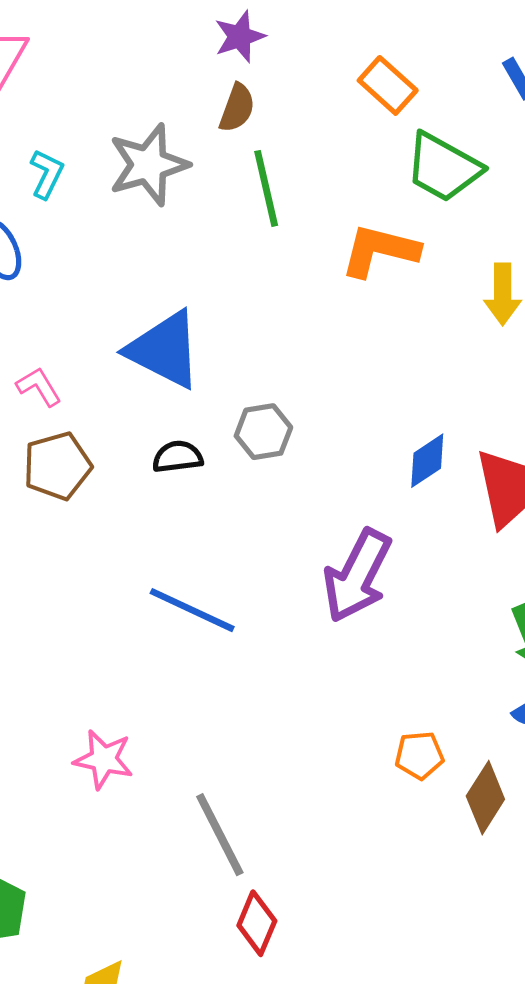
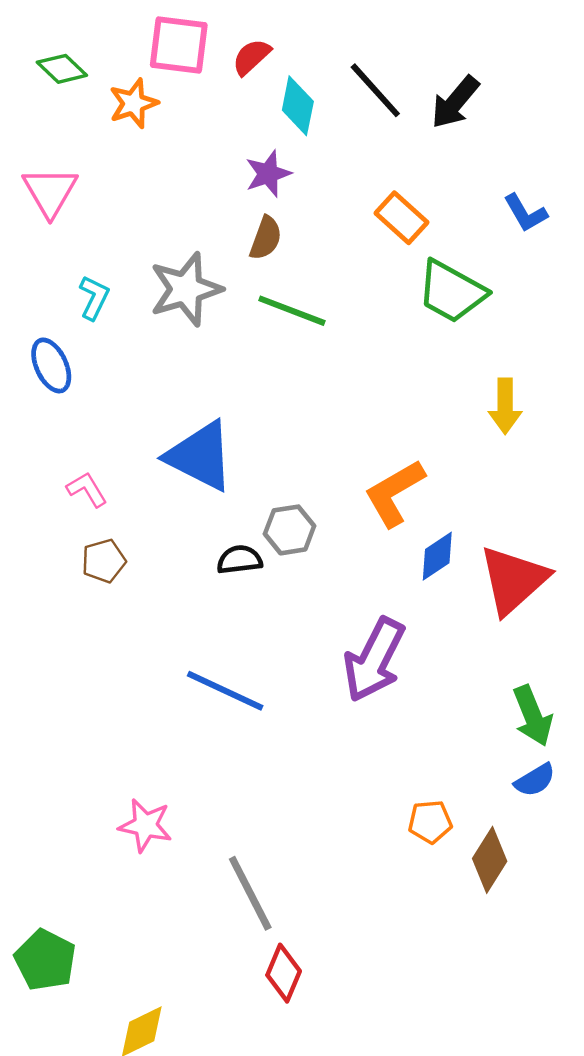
green line: (266, 188) -> (292, 311), turned -56
orange L-shape: (380, 251) -> (394, 493), moved, turned -44
black semicircle: (178, 457) -> (239, 560), moved
brown pentagon: (57, 466) -> (104, 561), size x0.7

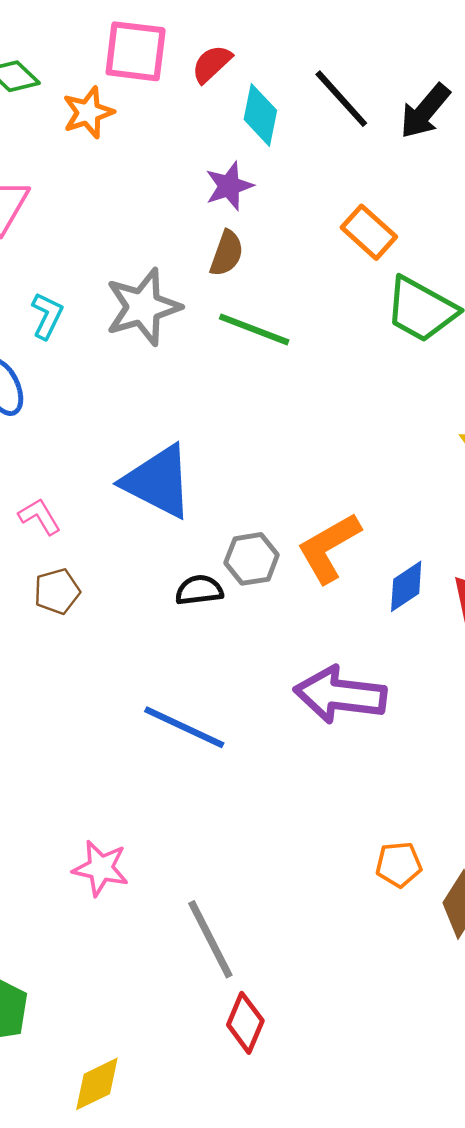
orange L-shape: (394, 493) -> (329, 548), moved
purple arrow: (374, 660) -> (340, 695), turned 70

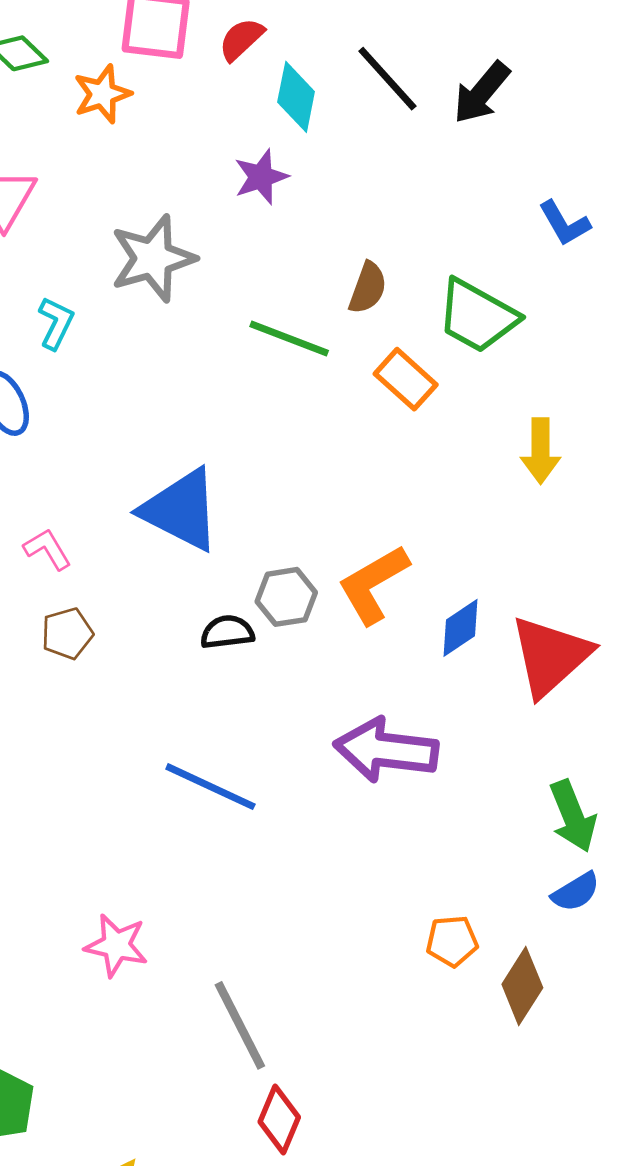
orange rectangle: (369, 232) -> (406, 379), moved
brown semicircle: (227, 253) -> (368, 288), moved
gray star: (143, 307) -> (153, 258), moved

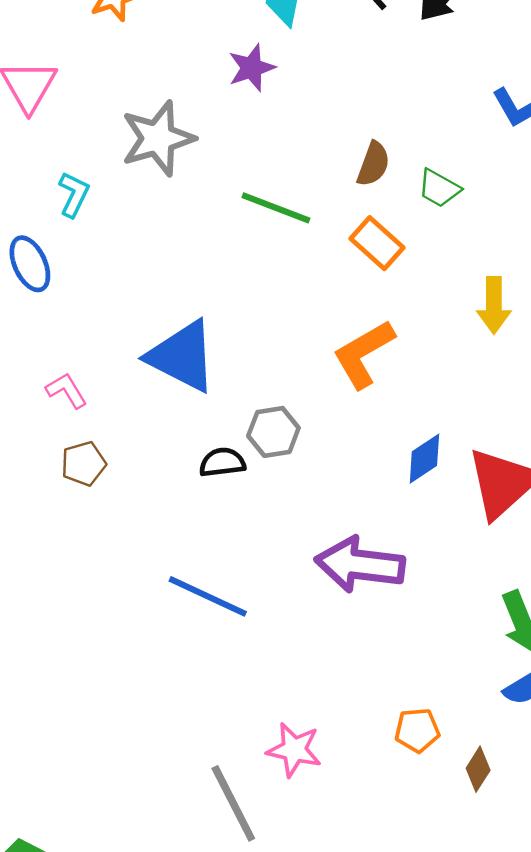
brown semicircle: (368, 288) -> (373, 164), moved
green trapezoid: (477, 316) -> (439, 188), size x0.6
orange L-shape: (373, 584) -> (364, 354), moved
pink star: (116, 945) -> (294, 750), moved
brown diamond: (522, 986) -> (478, 769), size x0.7

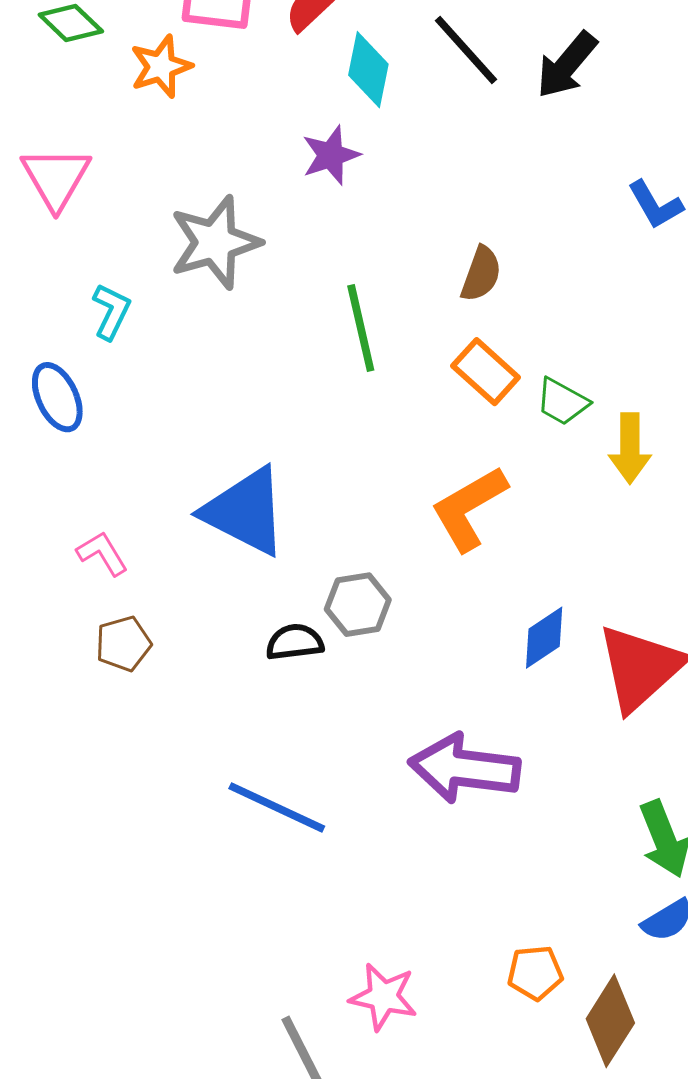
green trapezoid: (439, 188) -> (562, 402), moved
green line: (276, 208) -> (361, 328), turned 56
brown diamond: (478, 769) -> (610, 1021), size x1.6

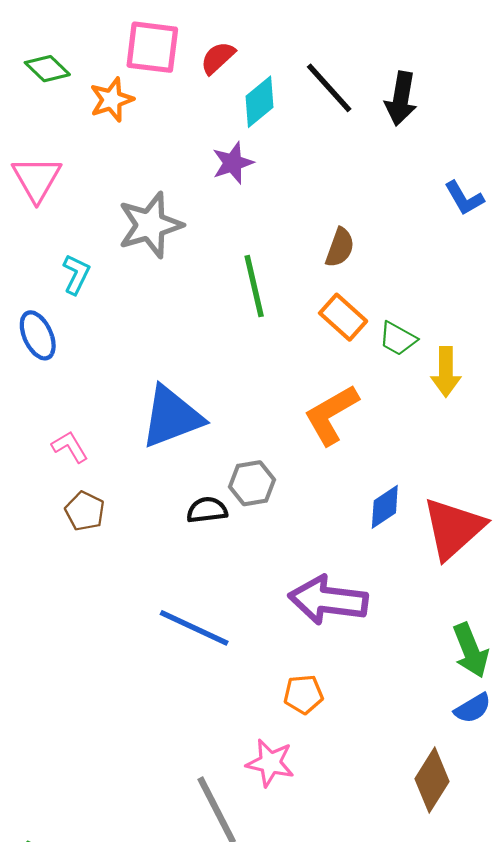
black arrow: (567, 65) -> (401, 99), turned -30
cyan diamond: (368, 70) -> (259, 102), turned 39
blue triangle: (245, 511) -> (172, 417), turned -48
brown pentagon: (123, 644) -> (85, 511), turned -30
orange pentagon: (535, 973) -> (303, 694), moved

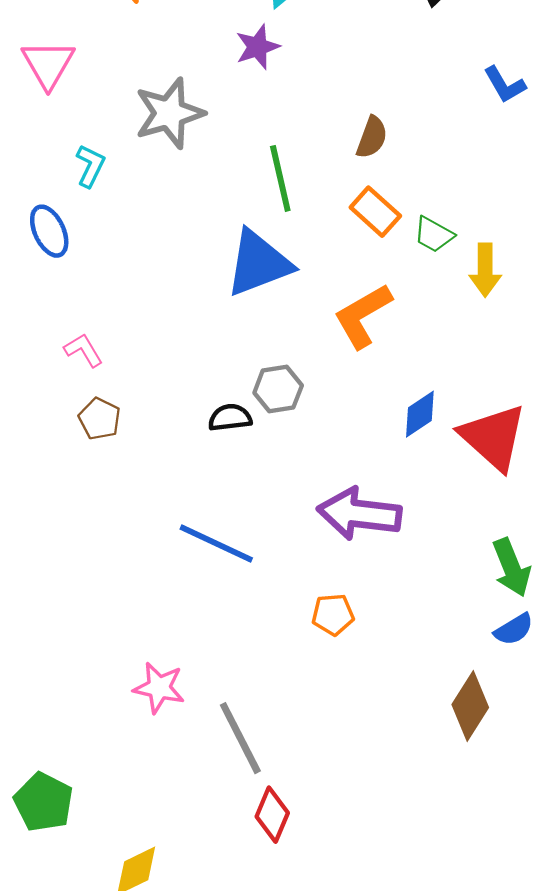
blue triangle: (172, 417) -> (259, 263), moved
red triangle: (453, 528) -> (493, 437), turned -36
pink star: (270, 763) -> (159, 688), moved

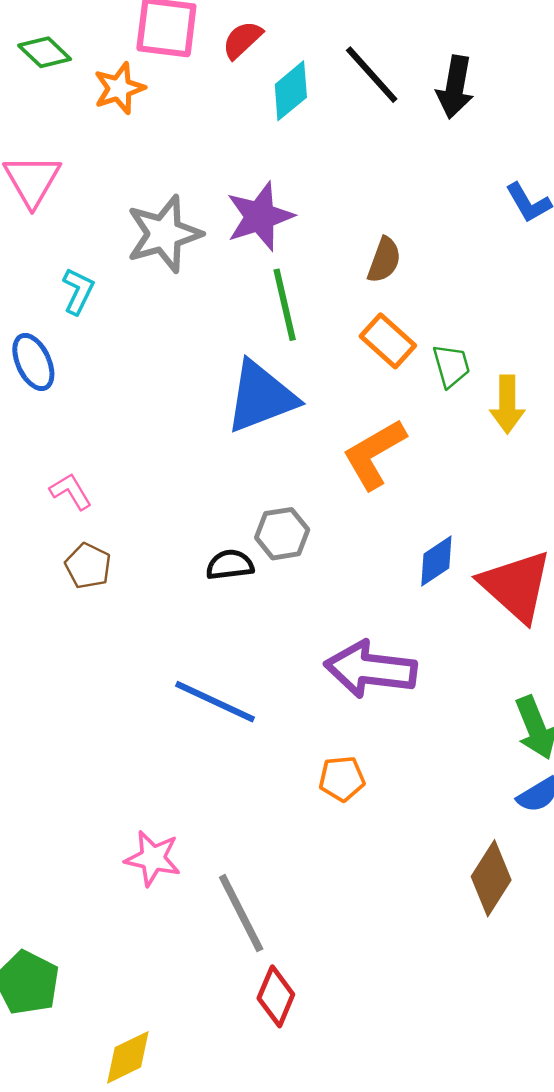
purple star: (257, 47) -> (260, 216), moved, size x1.4
green trapezoid: (434, 235) -> (451, 366), turned -135

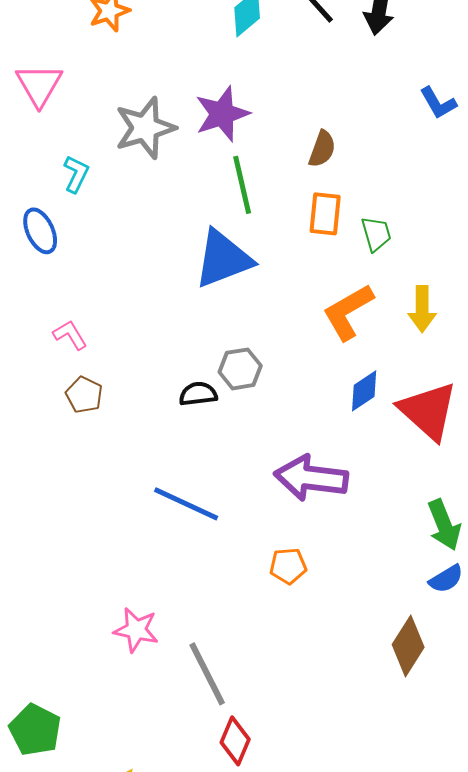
orange rectangle: (388, 341) -> (325, 214), turned 54
yellow arrow: (507, 404) -> (422, 309), moved
orange L-shape: (374, 454) -> (348, 312), moved

